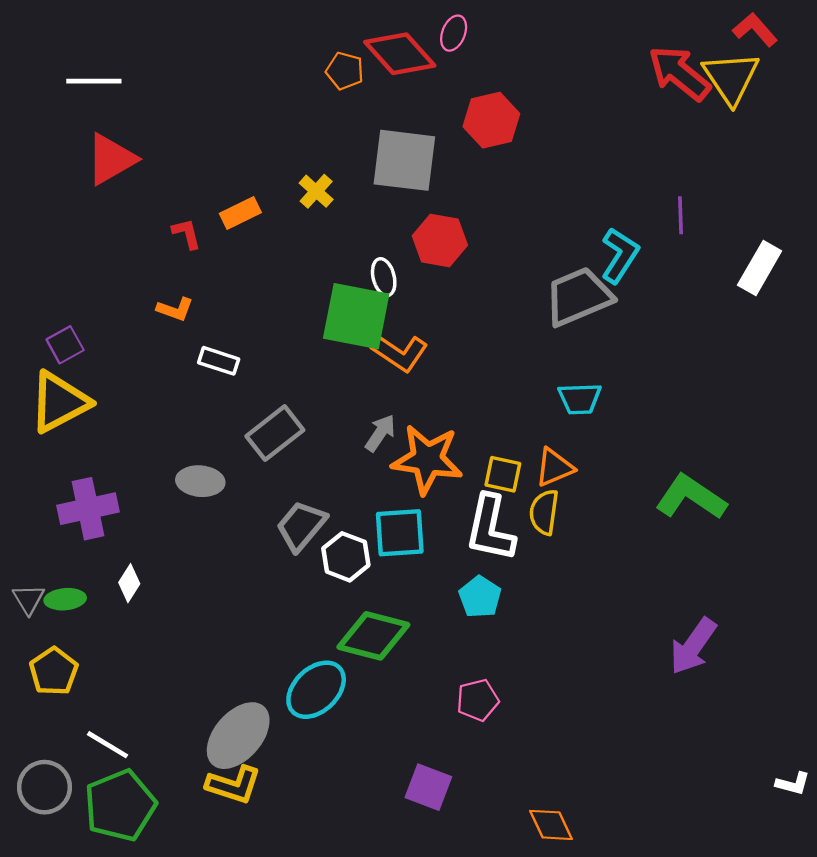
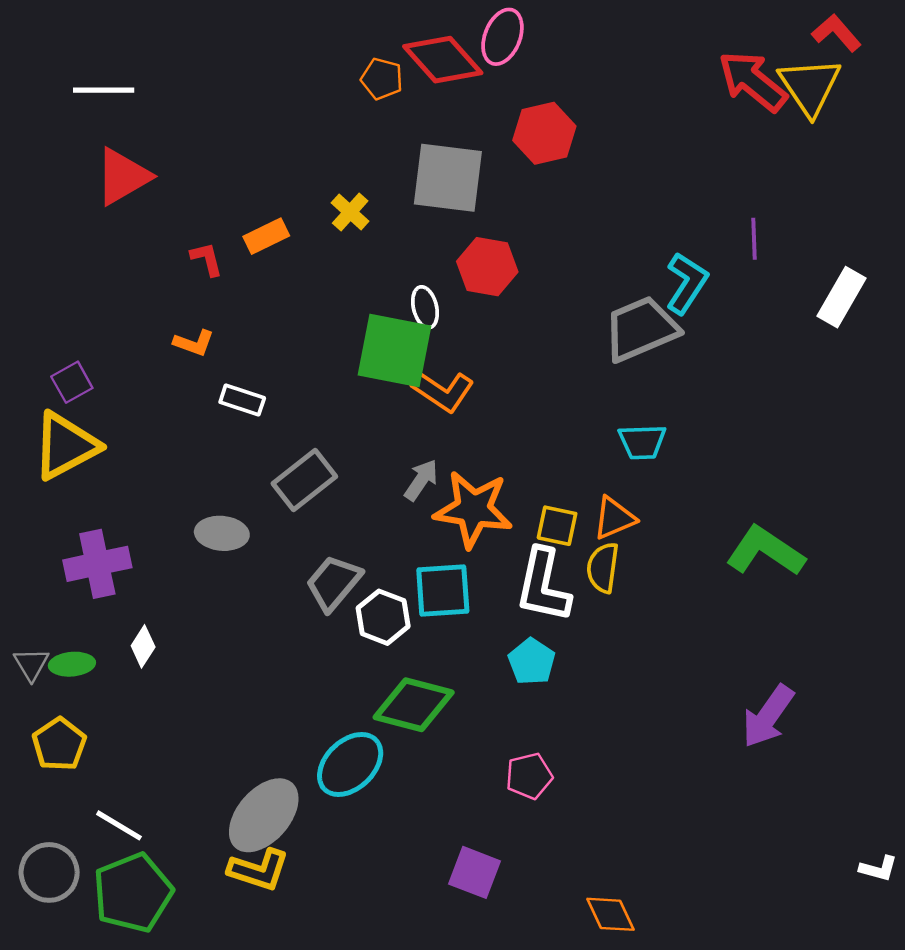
pink ellipse: (454, 33) -> (502, 37), size x1.4

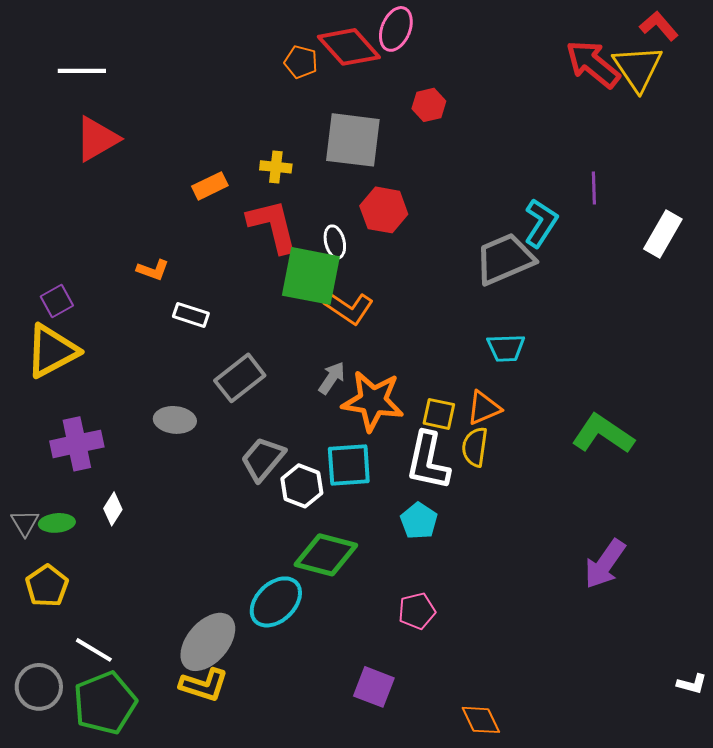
red hexagon: (544, 133) -> (429, 105), size x0.7
yellow cross: (350, 212) -> (276, 167), turned -36
red L-shape: (207, 259) -> (273, 226), moved, size x2.0

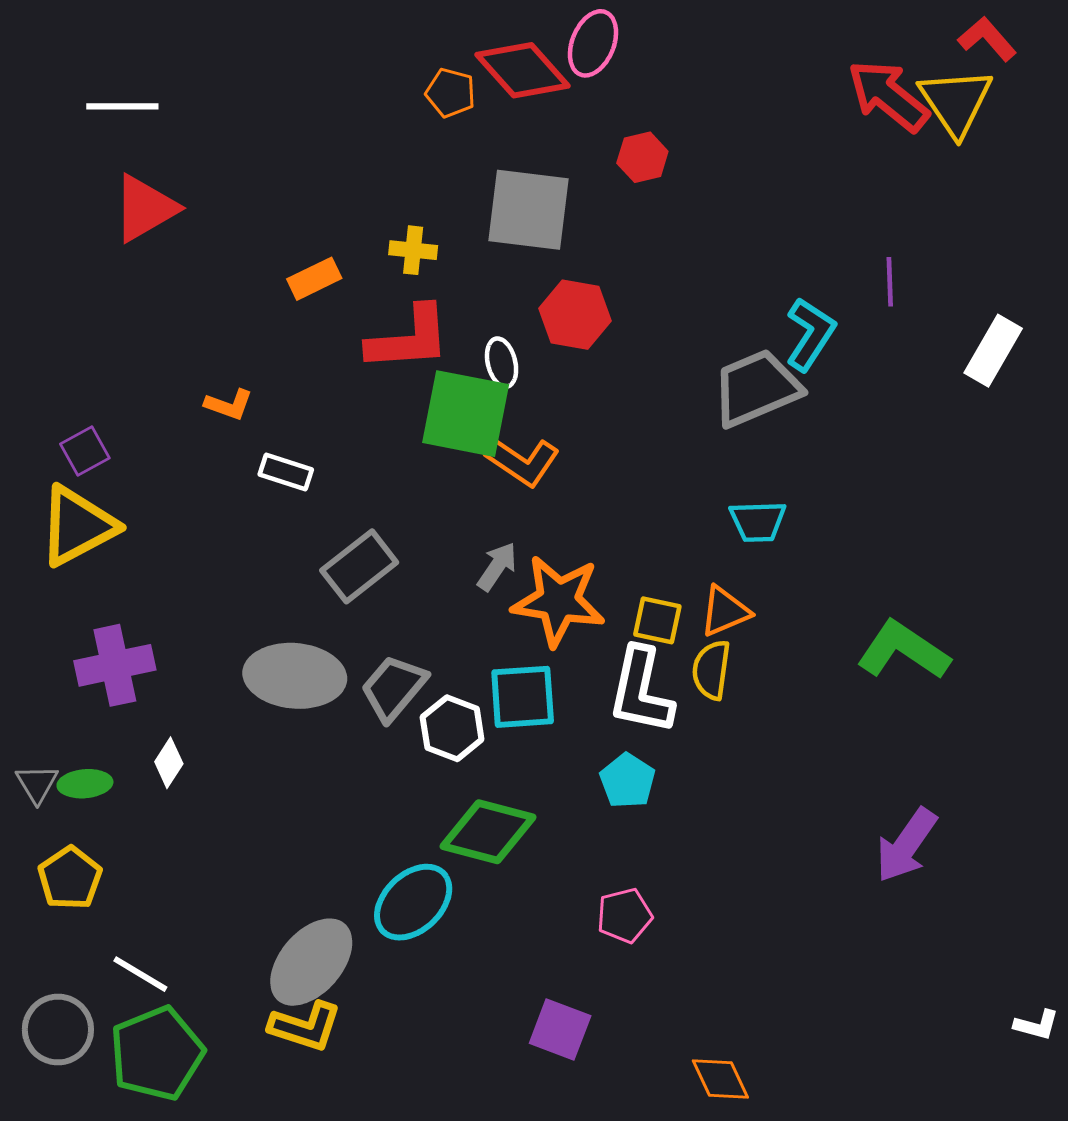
red L-shape: (273, 226) -> (409, 339), turned 100
gray ellipse: (175, 420) -> (295, 676), moved, size x1.6

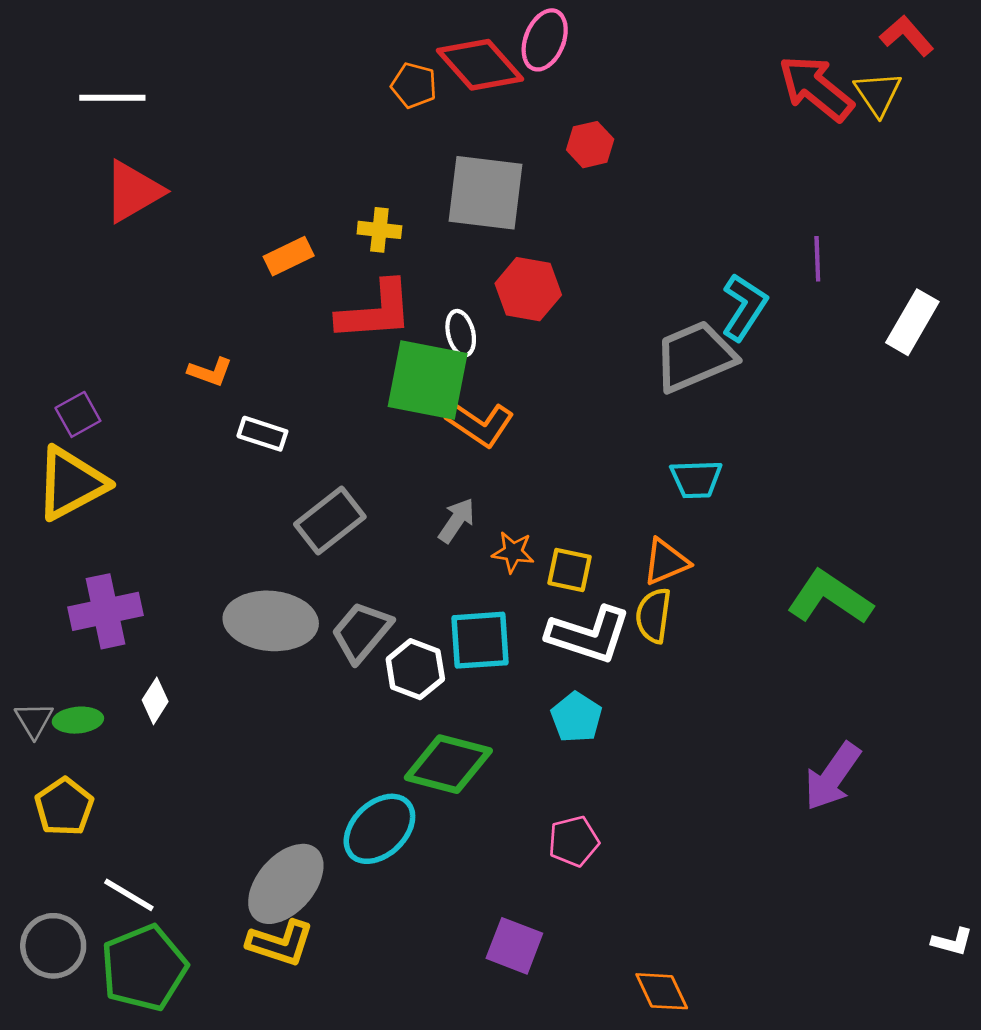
yellow triangle: (956, 102) -> (878, 94), size x0.7
orange star: (559, 601) -> (513, 552), size x0.5
yellow square: (657, 620) -> (569, 570), moved
white L-shape: (641, 691) -> (589, 635), turned -84

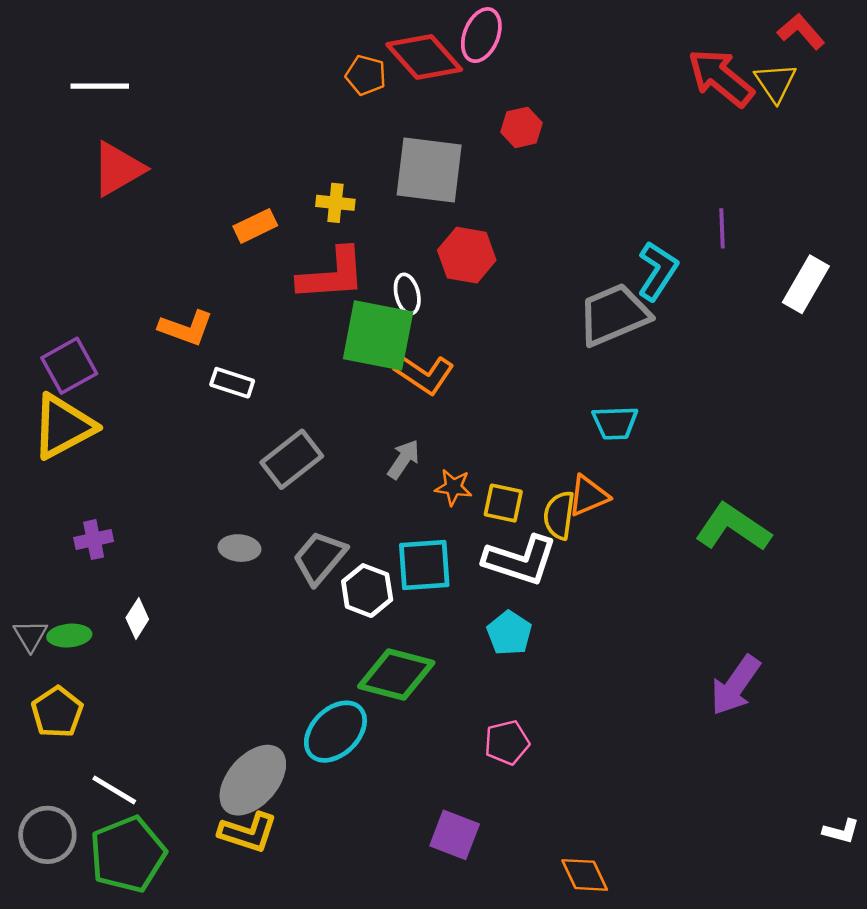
orange L-shape: (210, 372) -> (186, 328), size x1.4
purple square: (78, 414) -> (69, 366), size x1.4
purple cross: (105, 611) -> (94, 540), size x0.6
yellow semicircle: (653, 615) -> (559, 515), moved
gray ellipse: (271, 621) -> (239, 548), size x0.5

